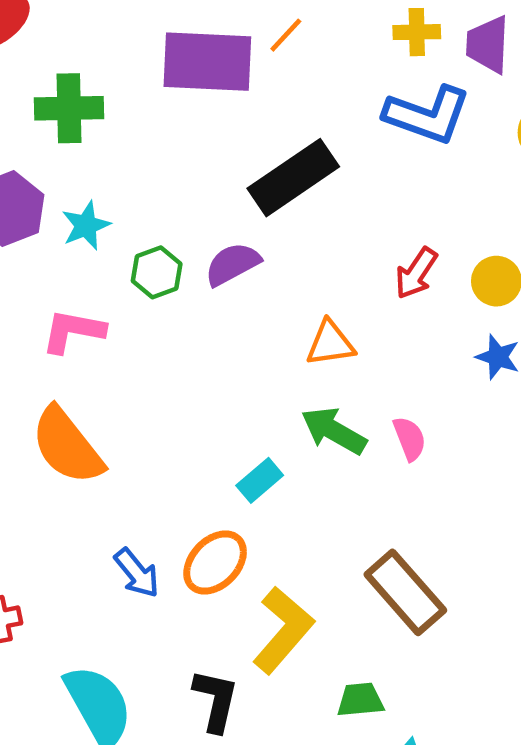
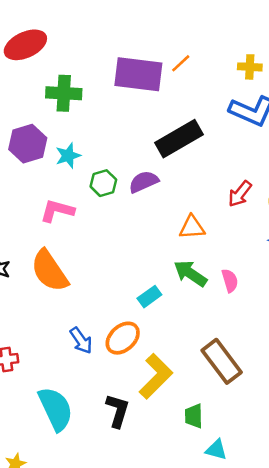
green trapezoid: (360, 700) -> (194, 416), turned -90

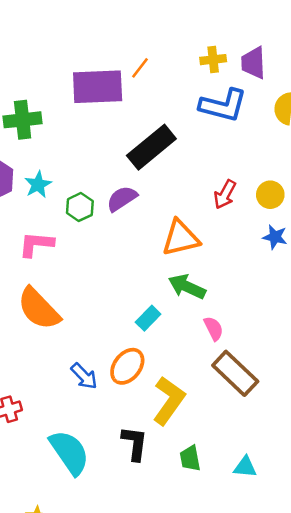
orange triangle: (192, 227) -> (181, 238), size x1.4
pink semicircle: (230, 281) -> (214, 328), moved
green trapezoid: (194, 416) -> (190, 458), moved

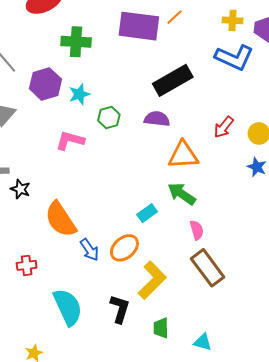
purple semicircle: (122, 199) -> (157, 119), moved, turned 30
orange semicircle: (39, 309) -> (61, 219), moved

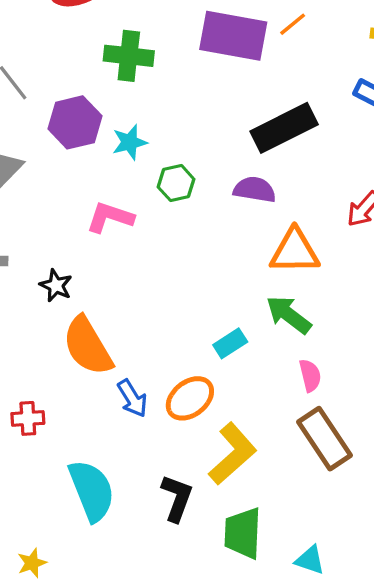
black star: (20, 189) -> (56, 285), moved
green trapezoid: (161, 328) -> (243, 533), size x1.5

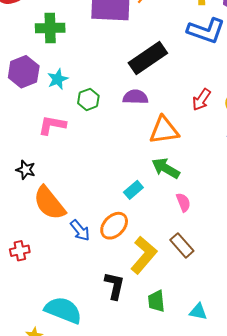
brown rectangle: (324, 439) -> (182, 245), moved, size x0.7
cyan semicircle: (92, 491) -> (63, 310), moved, turned -39
green trapezoid: (243, 533) -> (156, 301), size x0.7

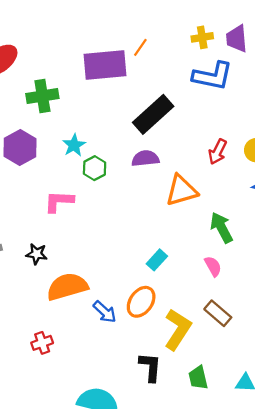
cyan star: (58, 79) -> (74, 145), moved
green arrow: (166, 168) -> (221, 228), moved, turned 40
orange semicircle: (49, 203) -> (67, 287), turned 120

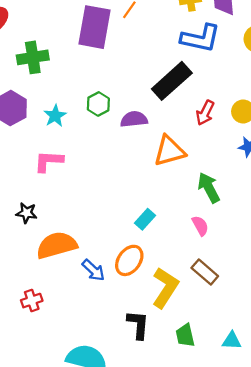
purple rectangle: (105, 65) -> (94, 27), turned -75
black rectangle: (153, 114) -> (172, 81), moved
cyan star: (74, 145) -> (55, 116), moved
green hexagon: (95, 168) -> (98, 104), moved

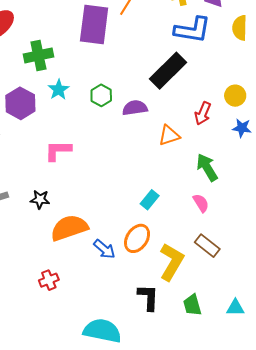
red arrow: (205, 113) -> (203, 113), moved
cyan star: (55, 116) -> (59, 90), moved
orange triangle: (169, 151) -> (169, 135), size x0.7

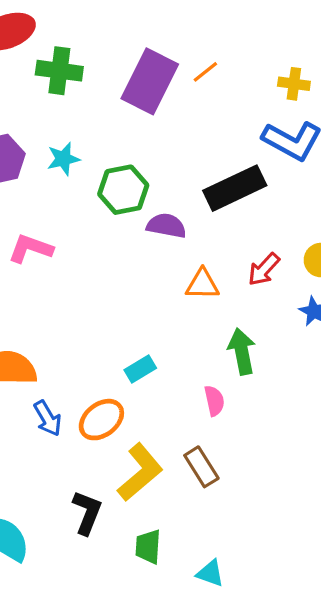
green cross: (38, 55) -> (59, 71), moved
green hexagon: (101, 95) -> (123, 190), size x1.4

